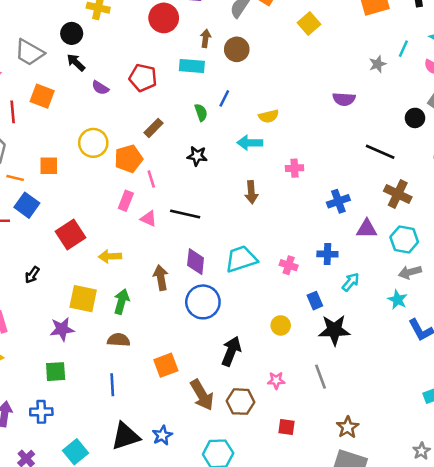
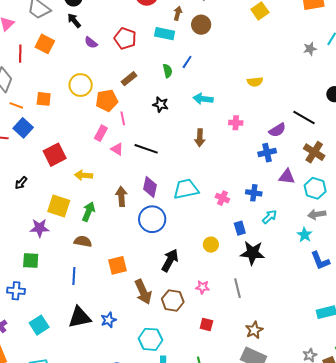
purple semicircle: (344, 99) -> (277, 130), moved, turned -42
yellow semicircle: (269, 116) -> (255, 82), moved

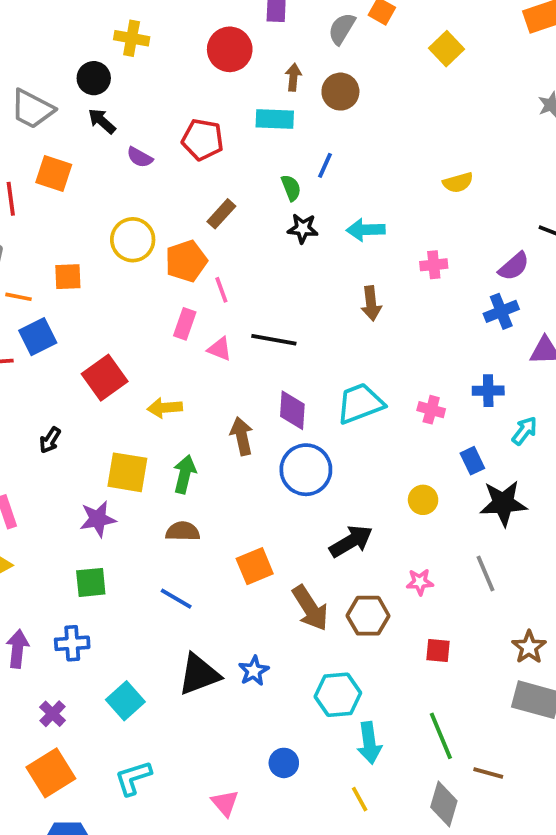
black star: (161, 105) -> (303, 228), moved
blue square: (23, 128) -> (38, 337), turned 30
black arrow: (170, 260) -> (351, 541), turned 40
blue line: (74, 276) -> (176, 599), turned -54

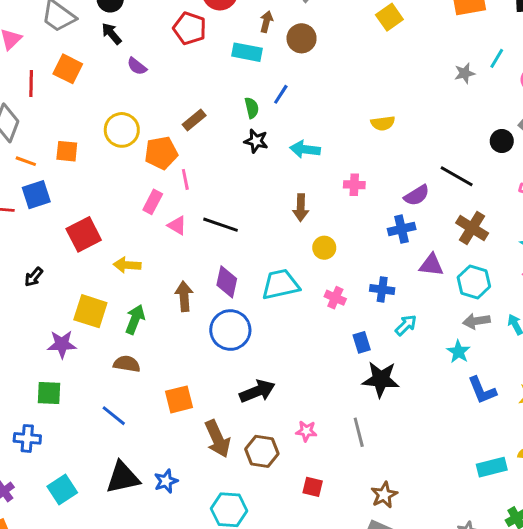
red pentagon: (203, 140) -> (190, 28), moved
yellow circle: (423, 500) -> (324, 248), moved

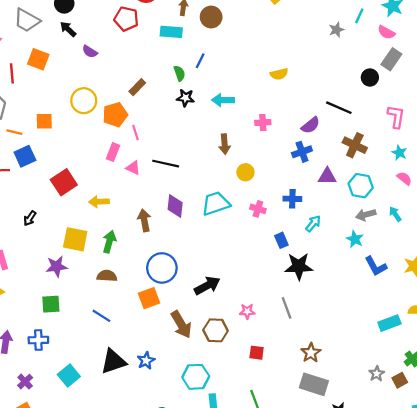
blue circle: (230, 330) -> (162, 268), moved

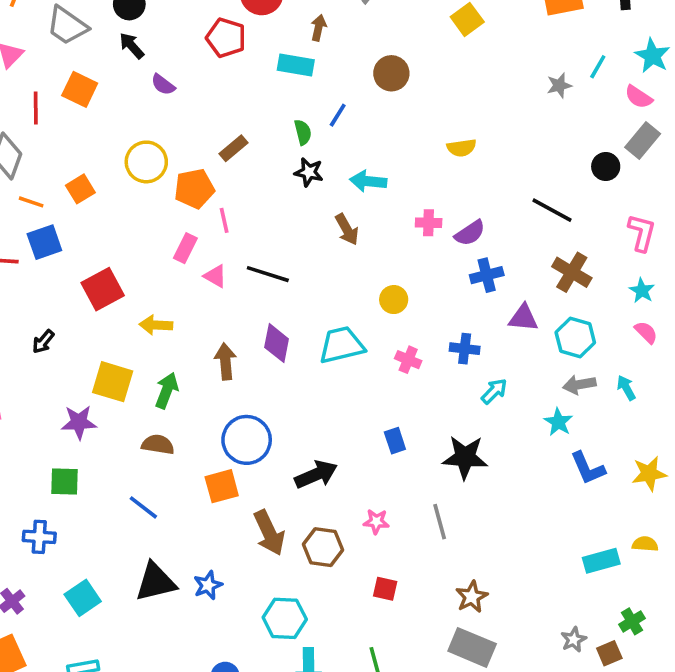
brown circle: (211, 17) -> (391, 73), moved
orange square: (44, 121) -> (80, 189), turned -36
purple semicircle: (311, 125) -> (470, 233), moved
brown arrow: (225, 144) -> (347, 229), moved, turned -30
blue rectangle: (281, 240) -> (395, 441), moved

